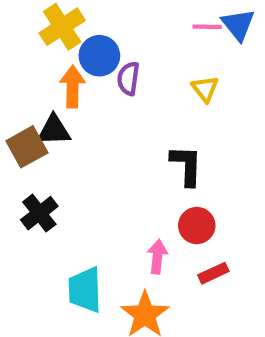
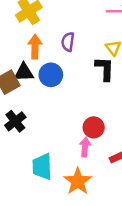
blue circle: (99, 56) -> (51, 75), moved
black L-shape: (186, 165) -> (105, 69), moved
red circle: (197, 226) -> (94, 127), moved

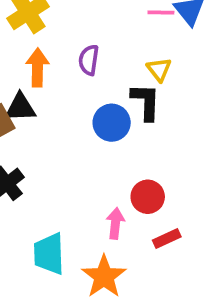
blue circle: (51, 75) -> (112, 123), moved
red circle: (94, 127) -> (148, 197), moved

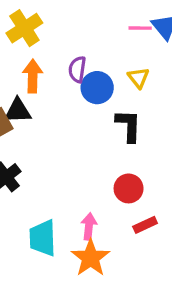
black L-shape: (146, 102) -> (129, 126), moved
blue circle: (112, 123) -> (97, 88), moved
pink arrow: (115, 223) -> (89, 226), moved

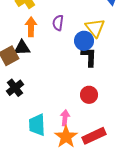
yellow triangle: (138, 78) -> (95, 28), size x1.5
blue circle: (97, 88) -> (84, 41), moved
red rectangle: (145, 225) -> (94, 136), moved, size x1.6

